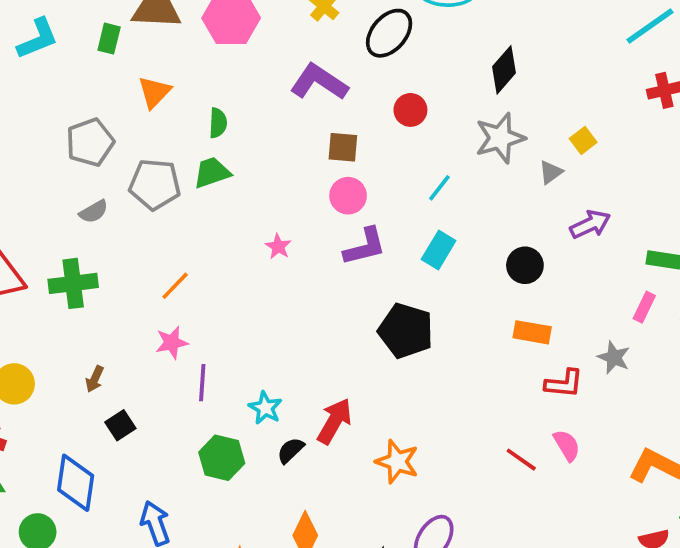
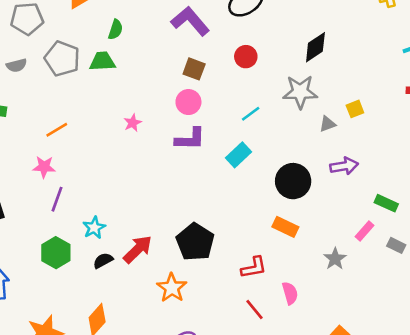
black circle: (525, 265) -> (293, 181), size x1.4
black pentagon: (406, 331) -> (195, 242), moved
red L-shape: (564, 383) -> (254, 267), moved, turned -32
pink semicircle: (567, 445) -> (290, 293), moved

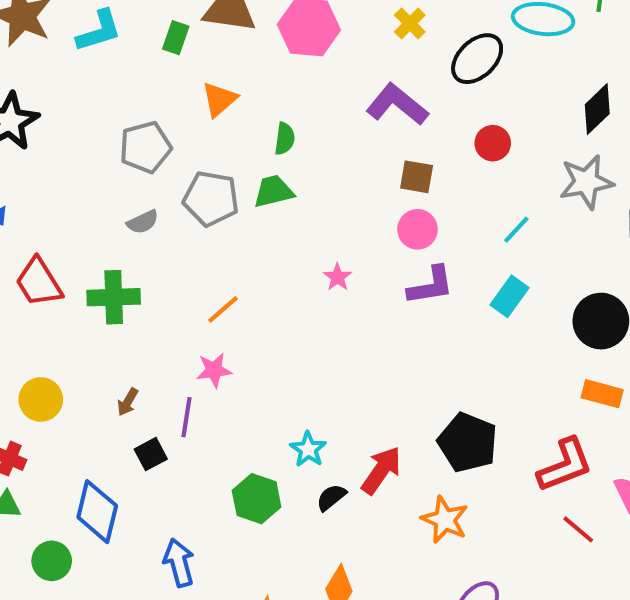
purple line: (57, 199) -> (186, 417), moved
red L-shape: (254, 267) -> (565, 465), size x1.4

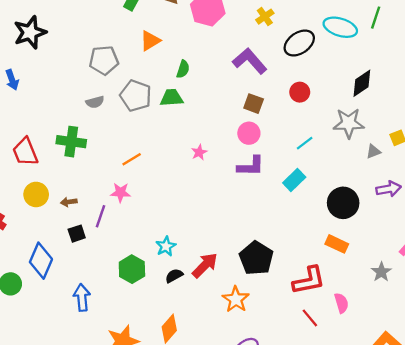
red trapezoid: (39, 282) -> (25, 152), moved
yellow circle: (41, 399) -> (36, 194), moved
brown arrow: (128, 402) -> (69, 202), turned 42

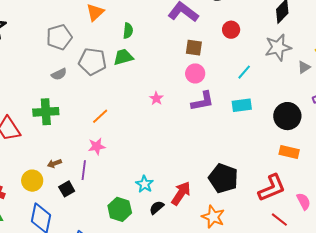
cyan rectangle: (294, 180) -> (242, 105), turned 48
yellow circle: (36, 194) -> (32, 181), moved

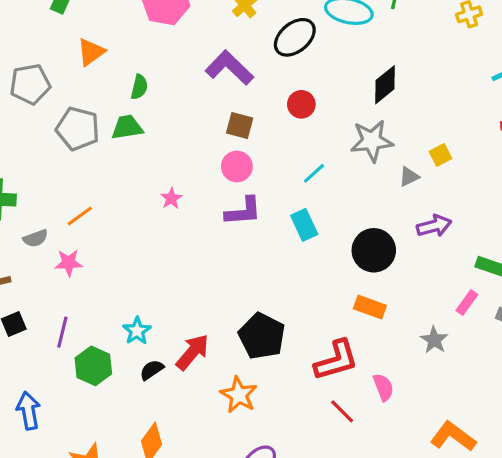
gray semicircle: (59, 74) -> (35, 238), moved
cyan rectangle: (242, 105) -> (304, 225), turned 66
purple line: (84, 170) -> (62, 332), moved

